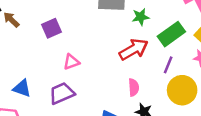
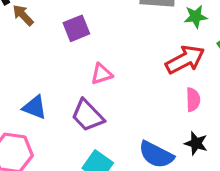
pink semicircle: (134, 87) -> (193, 100), moved
purple trapezoid: (62, 93) -> (88, 115), turned -112

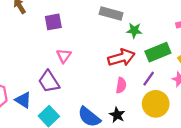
pink triangle: (102, 74) -> (64, 56), turned -49
blue triangle: (35, 107) -> (23, 100), moved

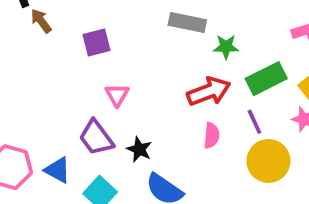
purple line: (149, 79) -> (254, 122), turned -56
black star: (117, 115) -> (139, 149), moved

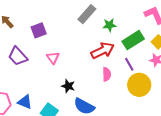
gray rectangle: (187, 22) -> (87, 14), turned -54
purple trapezoid: (96, 138) -> (18, 56), moved

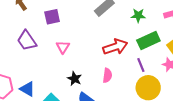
green star: (109, 25) -> (138, 15), moved
pink semicircle: (107, 74) -> (107, 75), moved

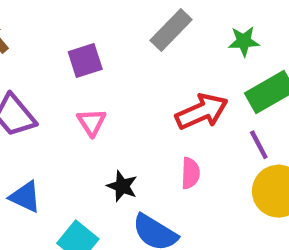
purple square: (52, 17) -> (85, 61), moved
blue triangle: (27, 89) -> (25, 197), moved

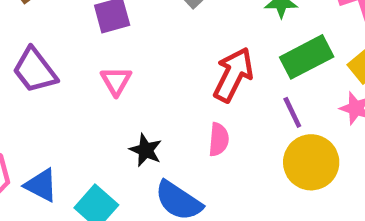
red arrow: (202, 112) -> (233, 75), turned -42
blue triangle: (25, 197) -> (41, 185), moved

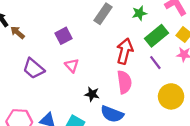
pink semicircle: (219, 139) -> (124, 82), size x1.5
yellow circle: (311, 162) -> (171, 96), moved

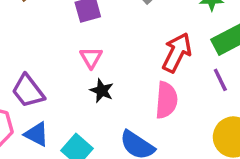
purple trapezoid: (34, 69) -> (28, 91), moved
black star: (92, 94) -> (102, 91), moved

